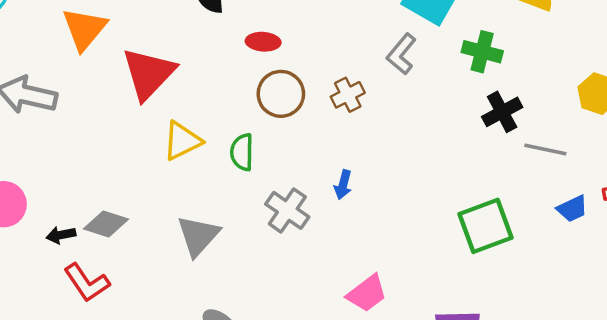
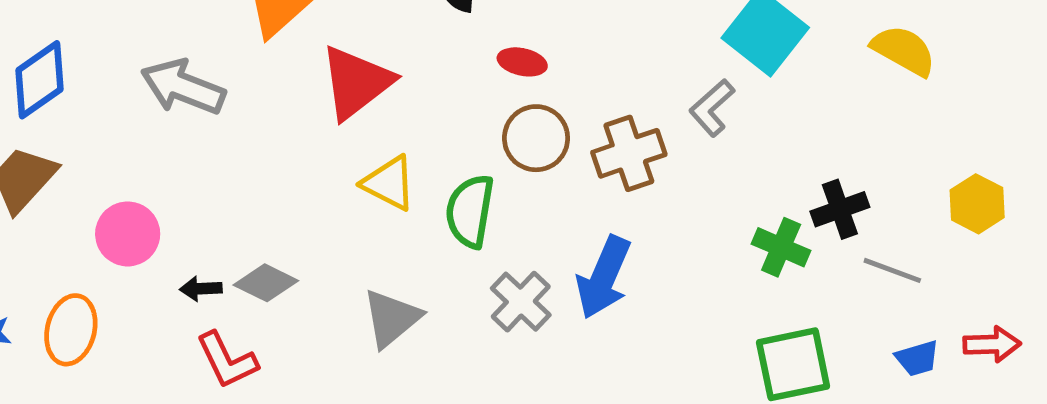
green cross: (482, 52) -> (781, 247), moved
brown cross: (348, 95) -> (629, 153), size x1.5
yellow triangle: (182, 141) -> (389, 183), turned 45
green semicircle: (242, 152) -> (470, 211), size x1.4
blue arrow: (343, 185) -> (604, 277), size x2.0

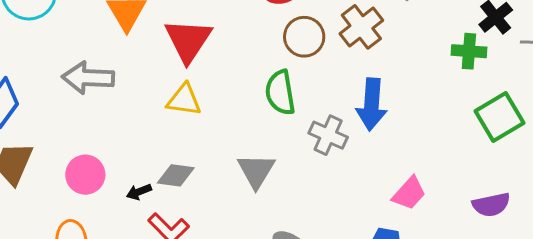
yellow triangle: (389, 183) -> (184, 100), moved

